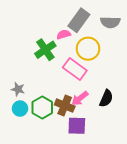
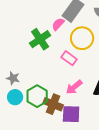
pink semicircle: (64, 34) -> (58, 24), turned -32
pink rectangle: (75, 69) -> (69, 58), size x0.7
brown cross: (65, 105) -> (53, 104), moved

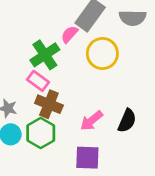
pink rectangle: (69, 58) -> (38, 81), moved
brown cross: (53, 104) -> (49, 104), moved

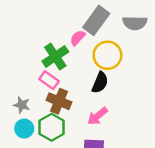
black semicircle: (127, 121) -> (100, 83), moved

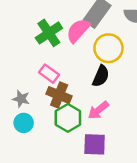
pink semicircle: (78, 38) -> (78, 30), size x1.5
green cross: (55, 56) -> (49, 33), moved
green hexagon: (52, 127) -> (68, 118), moved

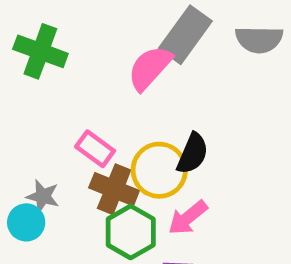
green cross: (49, 33) -> (40, 51), moved, turned -36
yellow circle: (108, 48) -> (159, 170), moved
cyan circle: (24, 123) -> (26, 222), moved

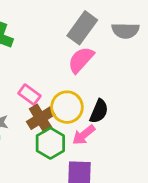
pink semicircle: (150, 68) -> (81, 60), moved
black semicircle: (193, 154) -> (99, 111), moved
brown cross: (114, 189) -> (41, 118), turned 36

